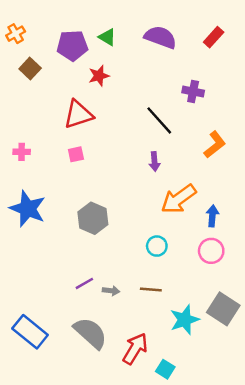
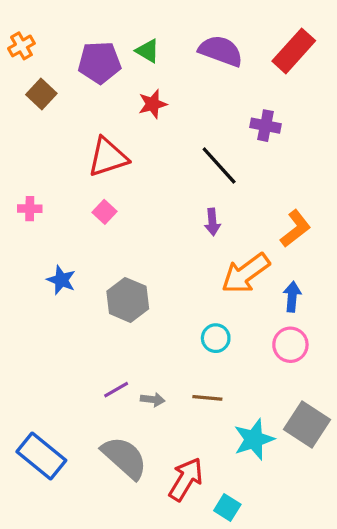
red rectangle: (214, 37) -> (294, 51), size x1.5
red star: (99, 76) -> (153, 104), moved
orange L-shape: (215, 145) -> (295, 229), moved
pink square: (76, 154) -> (104, 212), turned -35
blue star: (28, 209) -> (61, 280), moved, size x0.6

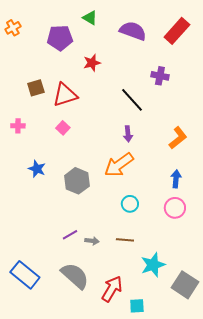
green triangle: (148, 51) -> (90, 18), moved
brown square: (41, 94) -> (36, 88), moved, turned 30
orange arrow: (246, 273) -> (119, 165), moved
gray square: (307, 424) -> (185, 285), moved
cyan square: (227, 507) -> (137, 306), turned -35

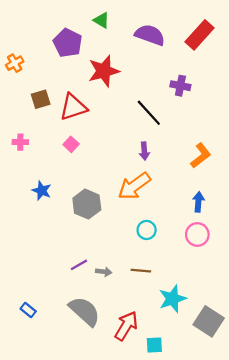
orange cross: (13, 28) -> (15, 63), moved
purple pentagon: (60, 38) -> (68, 43), turned 30
red star: (92, 63) -> (104, 71), size x1.6
blue rectangle: (25, 275) -> (28, 310), size x0.5

